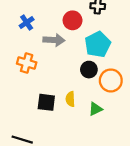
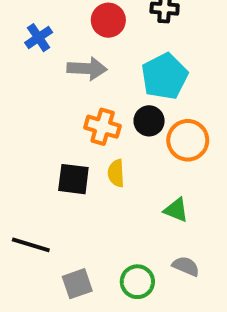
red circle: (73, 20) -> (108, 20), moved
orange cross: (27, 63) -> (103, 127), moved
green triangle: (95, 109) -> (176, 210), moved, turned 48

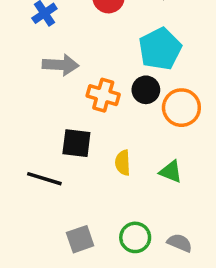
gray arrow: (87, 69) -> (60, 65), moved
yellow semicircle: (116, 173) -> (123, 163), moved
black line: (31, 245) -> (44, 179), moved
gray semicircle: (186, 266) -> (180, 243), moved

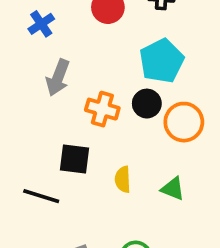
gray arrow: (60, 65) -> (58, 78), turned 108

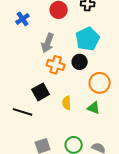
gray arrow: (58, 78) -> (48, 43), moved
orange circle: (184, 122) -> (100, 83), moved
black square: (75, 159) -> (41, 92), turned -36

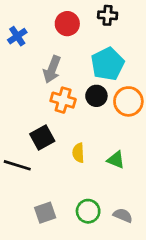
orange circle: (100, 83) -> (128, 101), moved

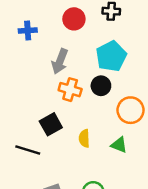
blue cross: (17, 36) -> (28, 30), turned 30
orange circle: (128, 101) -> (131, 110), moved

